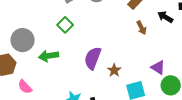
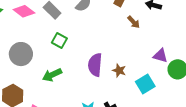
gray circle: (23, 40) -> (21, 54), moved

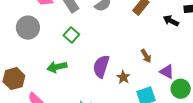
brown arrow: (134, 22) -> (146, 56), moved
gray circle: (21, 54) -> (28, 28), moved

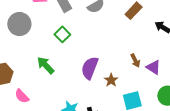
green arrow: (57, 67) -> (46, 65), turned 54
purple triangle: (167, 72) -> (153, 67), moved

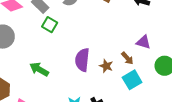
green square: (62, 34) -> (50, 25), moved
brown arrow: (135, 61) -> (127, 58), moved

